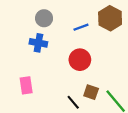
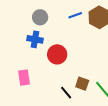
blue line: (81, 27) -> (75, 15), moved
red circle: (80, 60) -> (57, 54), moved

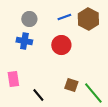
red circle: (57, 54) -> (61, 45), moved
black line: (66, 93) -> (38, 95), moved

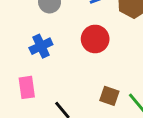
blue cross: (24, 41) -> (41, 46), moved, turned -35

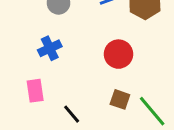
red circle: (95, 39) -> (118, 54), moved

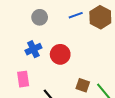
red circle: (118, 54) -> (60, 54), moved

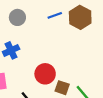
red circle: (60, 54) -> (45, 74), moved

